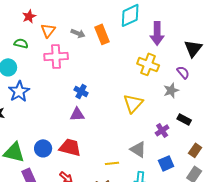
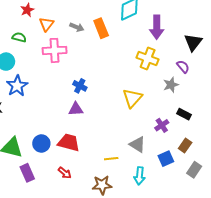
brown rectangle: (195, 150) -> (185, 146), moved

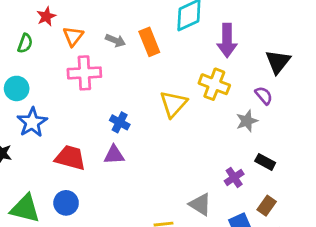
green semicircle: (19, 37) -> (25, 43), moved, turned 96
yellow triangle: (132, 98) -> (173, 104), moved
red trapezoid: (69, 142) -> (70, 158), moved

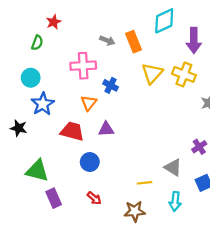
orange triangle: (73, 36) -> (89, 103), moved
yellow triangle: (173, 104) -> (152, 73), moved
blue cross: (120, 122) -> (111, 85), moved
blue circle: (66, 203) -> (90, 162), moved

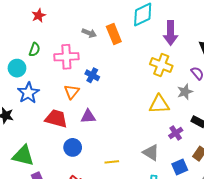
green semicircle: (37, 43) -> (35, 50), moved
yellow triangle: (152, 73) -> (159, 104), moved, turned 45
yellow line: (144, 183) -> (112, 162), moved

